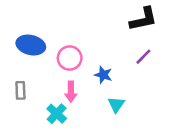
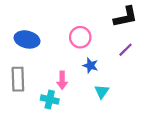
pink circle: (70, 58) -> (80, 37), moved
gray rectangle: (20, 90) -> (18, 79), size x1.5
cyan cross: (57, 114) -> (50, 100), turned -30

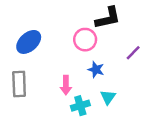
black L-shape: (126, 17) -> (108, 18), moved
blue ellipse: (27, 39) -> (29, 42), turned -55
cyan cross: (50, 100) -> (80, 106), moved, turned -30

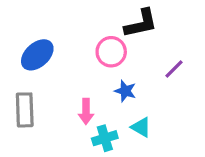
cyan triangle: (108, 97) -> (141, 127), turned -35

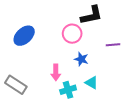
purple line: (174, 69) -> (113, 45), turned 40
gray rectangle: (25, 110) -> (16, 85), moved, turned -55

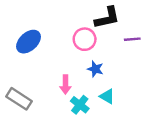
purple line: (113, 45) -> (132, 39), moved
cyan cross: (68, 90) -> (80, 105), turned -35

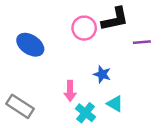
pink circle: (85, 39) -> (84, 28), moved
blue ellipse: (29, 42) -> (30, 45), turned 75

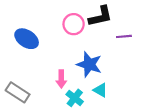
blue star: (102, 74) -> (89, 64), size x1.6

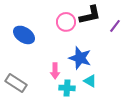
purple line: (124, 36) -> (115, 26), moved, turned -48
cyan cross: (75, 98) -> (67, 88), turned -35

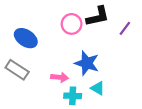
pink arrow: (55, 71) -> (60, 77), turned -84
gray rectangle: (16, 83) -> (17, 70), moved

